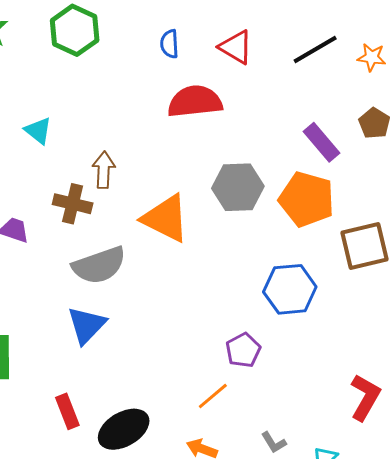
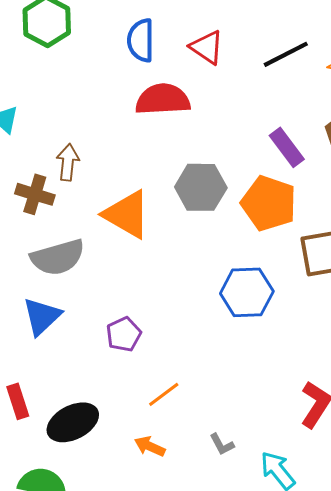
blue semicircle: (170, 44) -> (141, 40), size x1.5
purple pentagon: (243, 350) -> (124, 334), moved

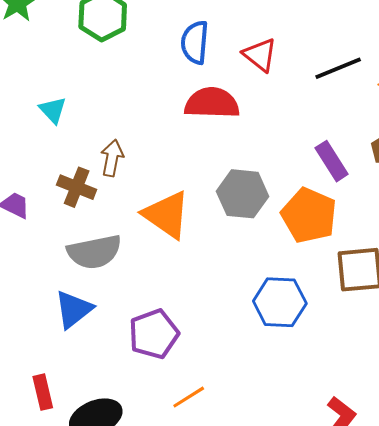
purple pentagon: (124, 334) -> (154, 334), size x1.4

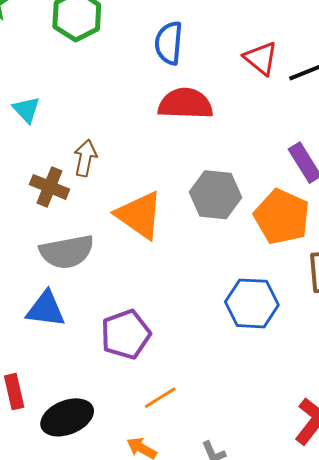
red triangle: (260, 55) -> (261, 58), moved
blue triangle: (74, 309) -> (46, 309), turned 45

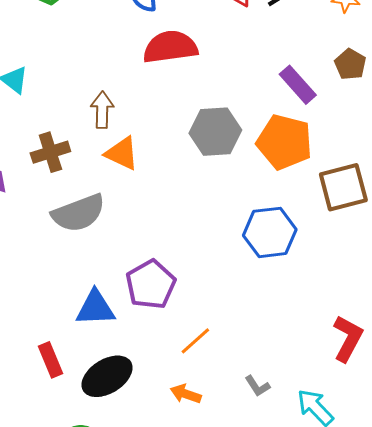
brown arrow: (85, 158) -> (102, 110), moved
brown cross: (50, 187) -> (50, 152), turned -30
orange triangle: (139, 215) -> (122, 153), moved, size x0.7
blue triangle: (46, 309) -> (95, 308), moved

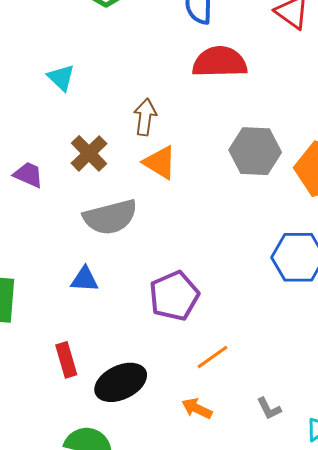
brown cross: (50, 152) -> (89, 153), turned -33
blue triangle: (95, 308) -> (85, 279), moved, size x0.7

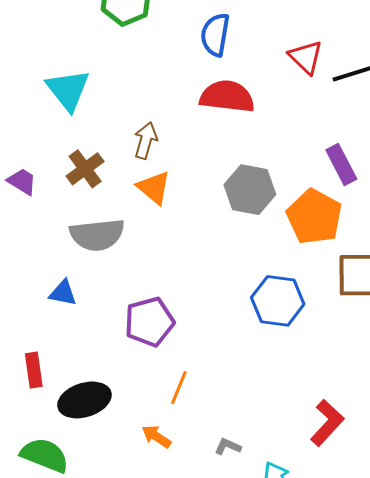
cyan triangle: (61, 78) -> (68, 90), size x1.6
orange line: (212, 357) -> (179, 388), turned -40
gray L-shape: (269, 409) -> (228, 447), turned 132

